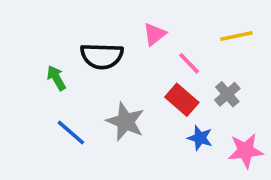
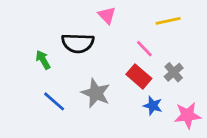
pink triangle: (155, 34) -> (107, 15), moved, turned -36
yellow line: (236, 36) -> (168, 21), moved

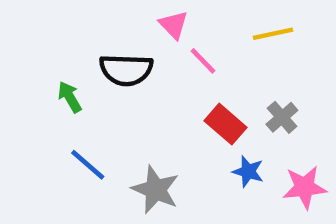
pink line: (144, 49) -> (203, 61), moved
gray star: (96, 93) -> (156, 190), moved

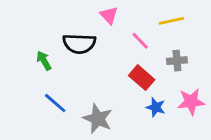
pink line: (203, 61) -> (140, 41), moved
gray cross: (282, 117) -> (177, 61), moved, turned 36
pink star: (305, 187) -> (191, 102), moved

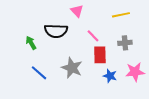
pink line: (140, 41) -> (93, 36), moved
red rectangle: (142, 78) -> (100, 55), turned 48
gray star: (98, 119) -> (72, 68), moved

